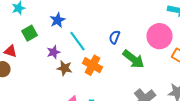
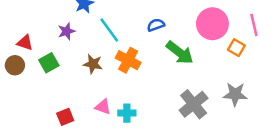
green square: (30, 33) -> (49, 63), moved
blue semicircle: (114, 37) -> (156, 25), turned 48
purple star: (54, 52) -> (66, 31), moved

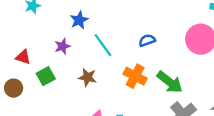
green arrow: (180, 53) -> (170, 82), moved
orange cross: (128, 60) -> (135, 76), moved
brown circle: (15, 65) -> (14, 88), moved

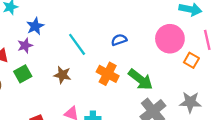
blue star: (79, 20) -> (35, 26), moved
purple star: (62, 46) -> (25, 46), moved

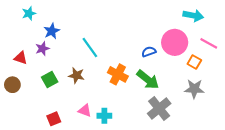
blue semicircle: (119, 40) -> (149, 52), moved
pink line: (207, 40) -> (209, 43), turned -48
green square: (23, 74) -> (50, 80), moved
gray star: (190, 102) -> (194, 89), moved

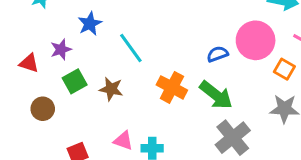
blue star: (52, 31) -> (90, 24), moved
green square: (50, 80) -> (75, 81), moved
brown circle: (12, 85) -> (43, 109), moved

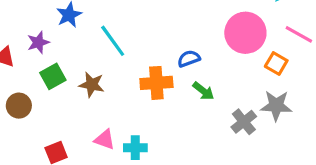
blue semicircle: (218, 54) -> (189, 59), moved
orange cross: (172, 87) -> (156, 83), turned -32
green arrow: (216, 95) -> (203, 91), size x0.6
gray cross: (233, 138) -> (244, 122), moved, size x0.7

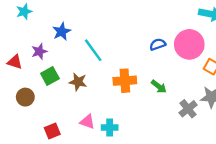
blue semicircle: (189, 59) -> (158, 44), moved

